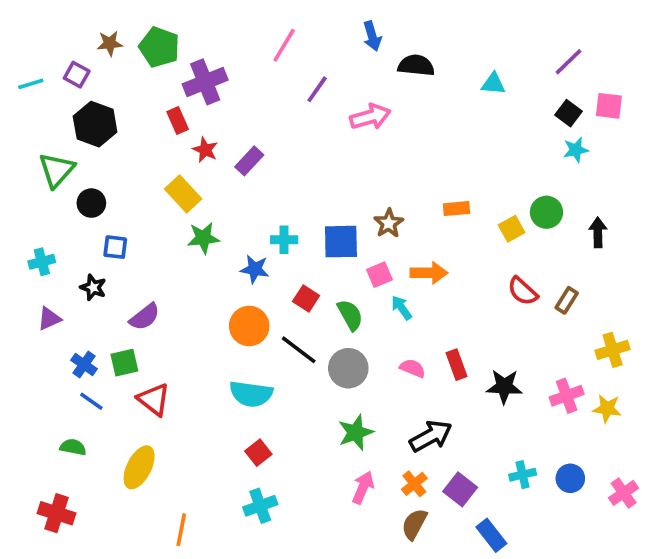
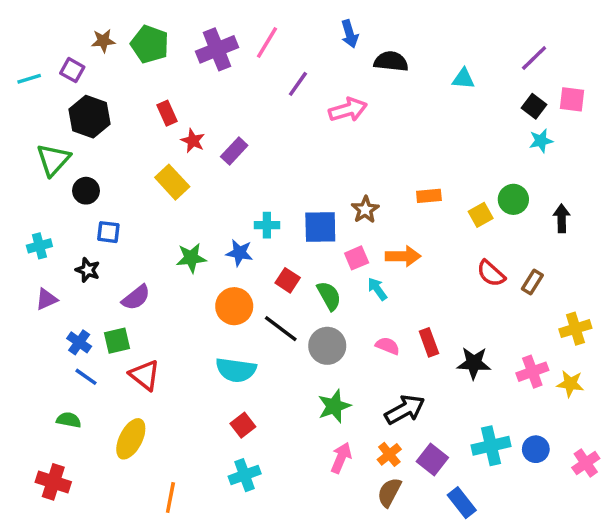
purple cross: (205, 82) -> (217, 49), moved
green star: (203, 238) -> (191, 258), moved
cyan cross: (523, 475) -> (491, 446), size x1.5

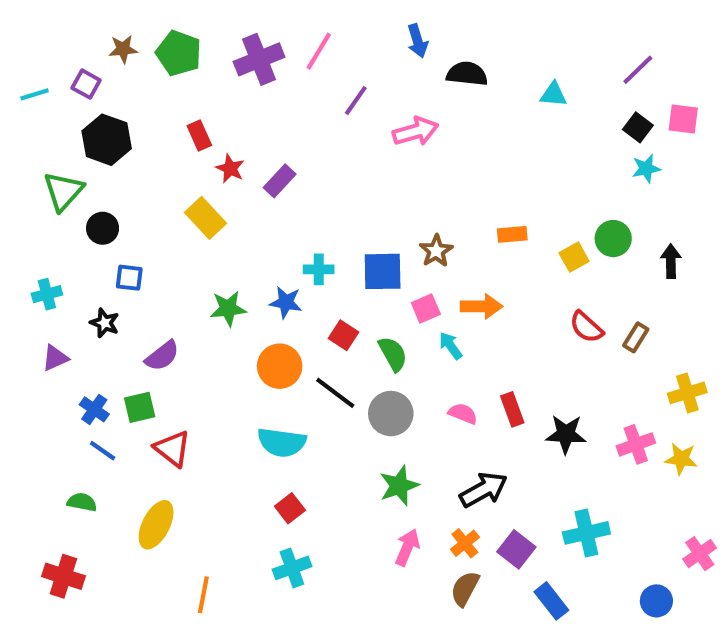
blue circle: (536, 449) -> (656, 601), moved

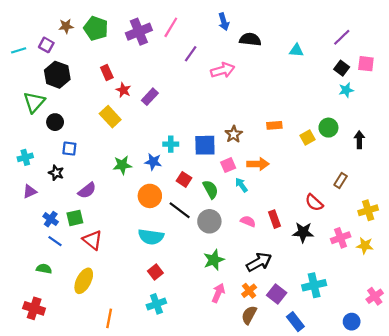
red semicircle: (586, 327) -> (314, 203), moved

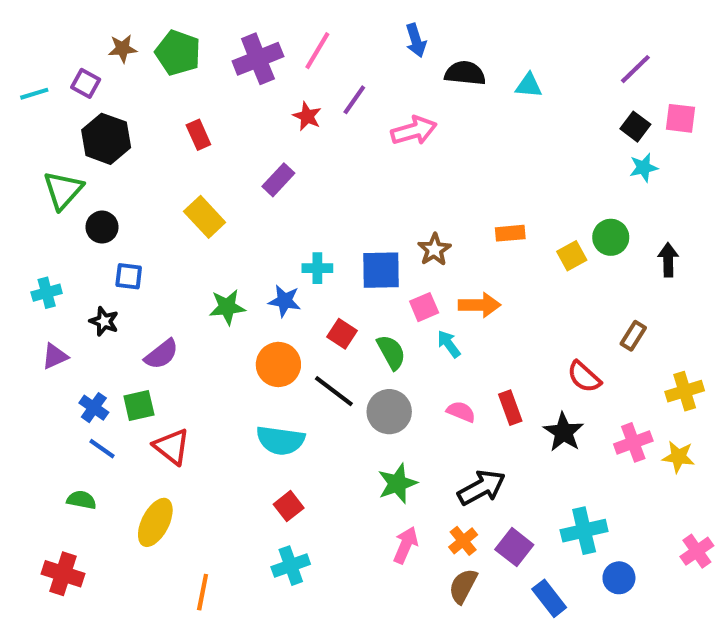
cyan triangle: (296, 50) -> (529, 85), moved
red star: (123, 90) -> (307, 116), moved
black star: (303, 232) -> (564, 432), turned 30
blue circle: (352, 322) -> (619, 578), moved

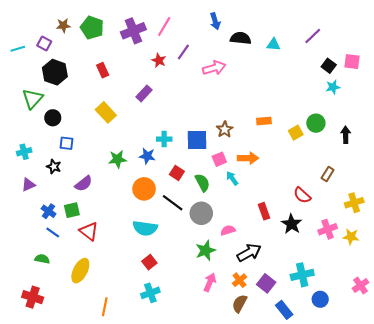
purple line: (635, 69) -> (313, 36), moved
pink semicircle: (461, 412) -> (228, 230), moved, turned -40

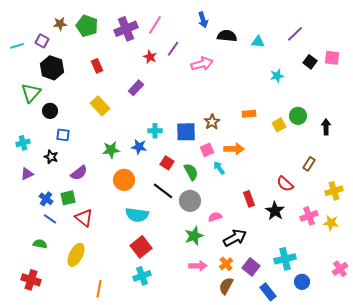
cyan star: (333, 87) -> (277, 76), moved
orange circle: (144, 189) -> (124, 180), moved
red square: (149, 262) -> (141, 247), size x1.5
pink arrow: (210, 282) -> (198, 266), turned 66

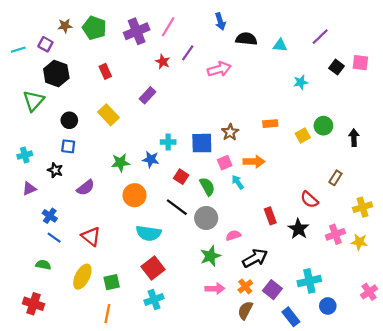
black circle: (50, 111) -> (69, 120), moved
green square: (68, 198) -> (112, 282), moved

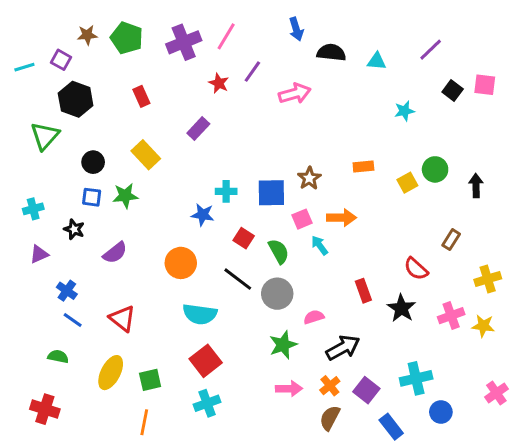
green star: (120, 163) -> (125, 196), moved

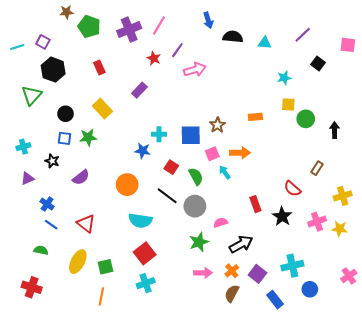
brown star: (87, 35) -> (67, 12), moved
pink square: (485, 85) -> (348, 45), moved
pink arrow: (295, 93) -> (195, 70), moved
yellow square: (407, 183) -> (288, 104), moved, turned 32

